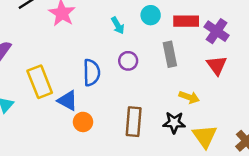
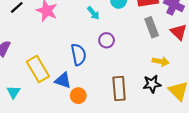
gray rectangle: (170, 54) -> (152, 27), moved

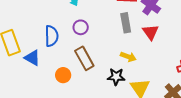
brown rectangle: (119, 89) -> (84, 58), moved, turned -35
orange circle: (78, 96) -> (63, 75), moved

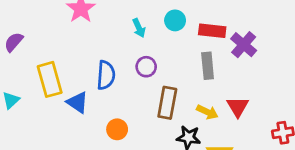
red triangle: (151, 32) -> (238, 107), moved
brown rectangle: (84, 58) -> (167, 103), moved, turned 35

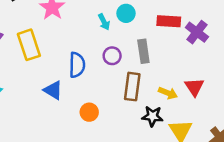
cyan circle: (175, 20) -> (126, 13), moved
gray rectangle: (208, 66) -> (143, 51), moved
yellow rectangle: (50, 79) -> (29, 45), moved

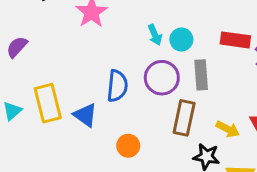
cyan circle: (126, 13) -> (181, 39), moved
yellow rectangle: (29, 45) -> (48, 103), moved
purple circle: (112, 56) -> (162, 78), size x1.5

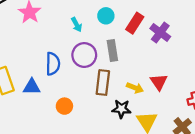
cyan circle: (181, 39) -> (106, 16), moved
red rectangle: (235, 40) -> (135, 23), turned -60
blue triangle: (85, 115) -> (32, 87), turned -30

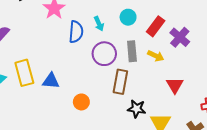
blue semicircle: (53, 64) -> (76, 32), moved
yellow arrow: (135, 88) -> (156, 56), moved

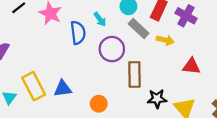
gray rectangle: (132, 51) -> (139, 29), moved, turned -30
red triangle: (175, 85) -> (191, 66), turned -42

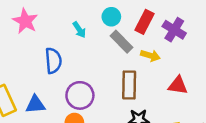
blue semicircle: (78, 33) -> (53, 61), moved
purple circle: (112, 49) -> (80, 95), moved
brown rectangle: (134, 74) -> (129, 85), moved

